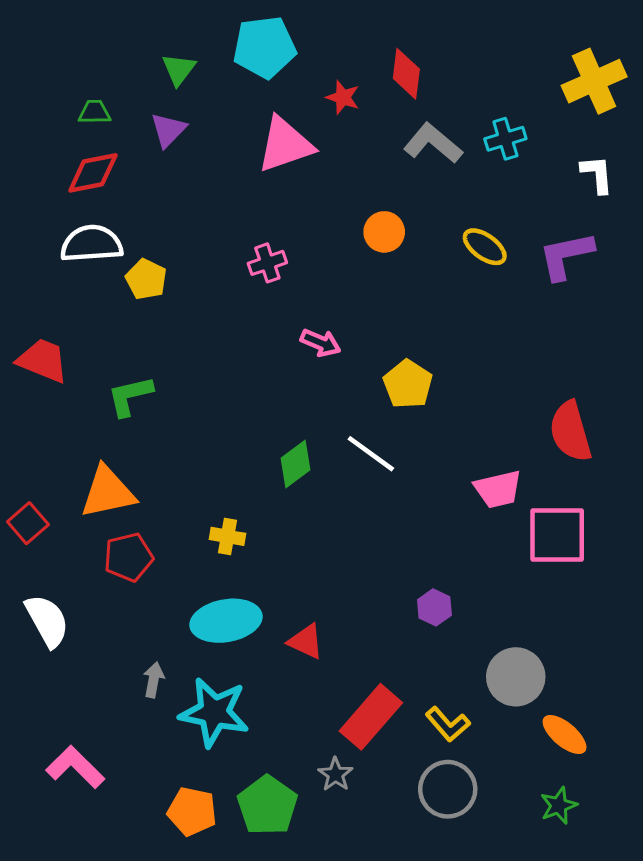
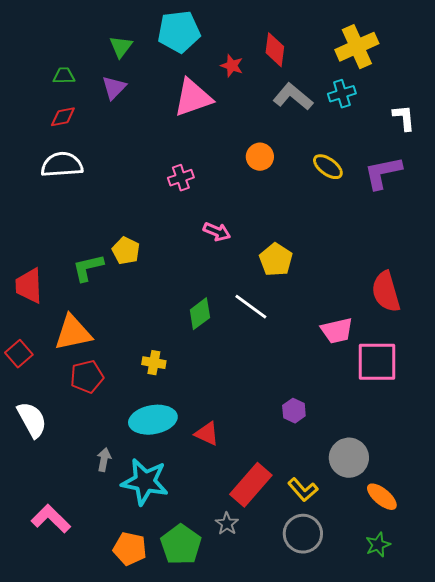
yellow cross: (594, 81) -> (357, 47), moved
red diamond: (93, 173) -> (63, 117), size x0.7
yellow pentagon: (146, 279) -> (126, 251), moved
red trapezoid: (43, 361) -> (29, 286), moved, turned -114

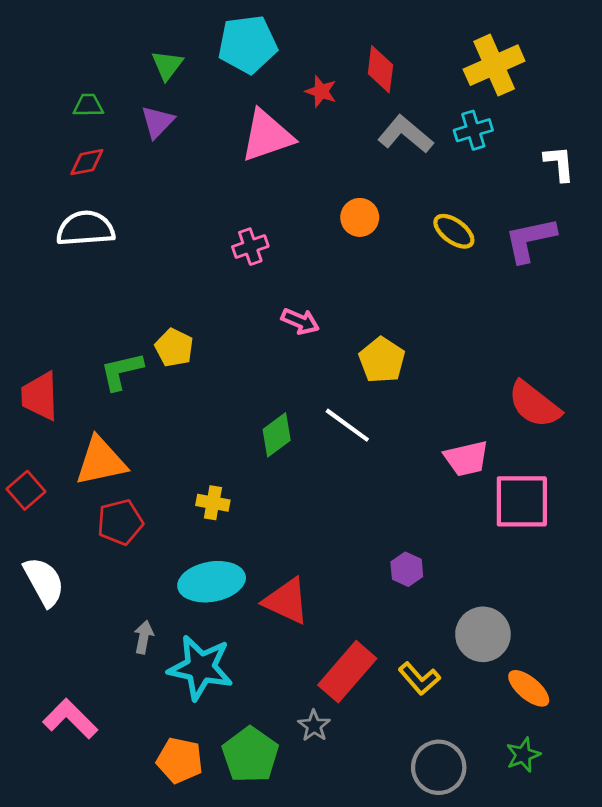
red semicircle: (386, 292) -> (534, 404), turned -36
red triangle: (207, 434) -> (286, 601), size x1.4
gray circle: (303, 534) -> (439, 767), moved

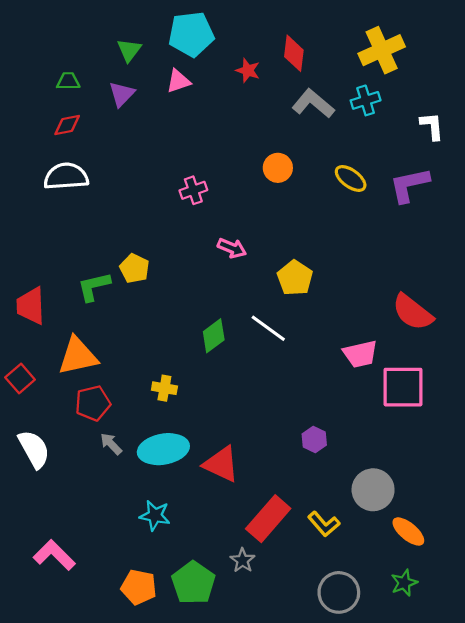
pink triangle: (267, 136) -> (178, 81), moved, size x0.6
gray arrow: (144, 637) -> (111, 444), moved, turned -55
cyan star: (200, 668) -> (155, 515), size x0.6

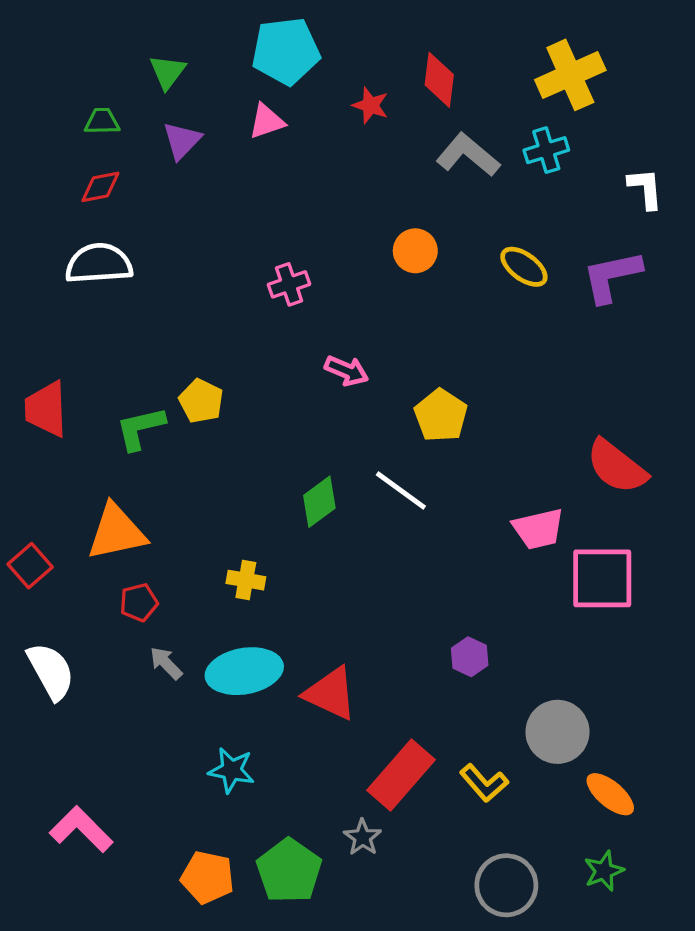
green triangle: (129, 50) -> (168, 72), moved
red trapezoid: (31, 306) -> (46, 409), moved
red pentagon: (93, 403) -> (139, 602), size x0.7

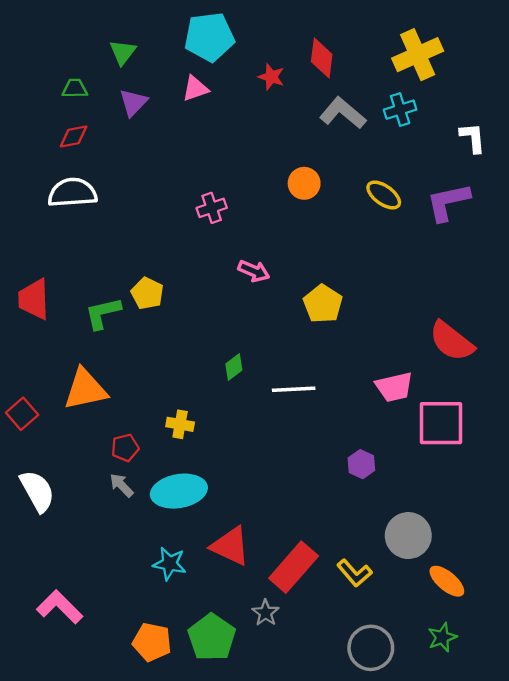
white line: (401, 491) -> (294, 389), moved, turned -39
green diamond: (319, 502) -> (234, 367), size x0.7
red pentagon: (139, 602) -> (125, 448), moved
purple hexagon: (470, 657) -> (361, 464), moved
red triangle: (331, 693) -> (230, 546), moved

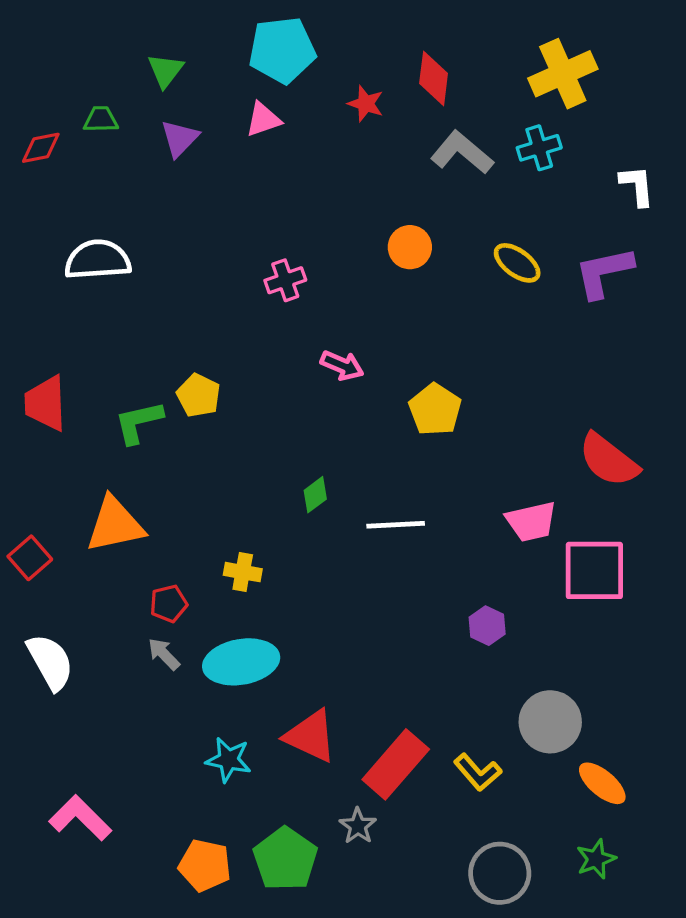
red diamond: (74, 136) -> (41, 148), moved

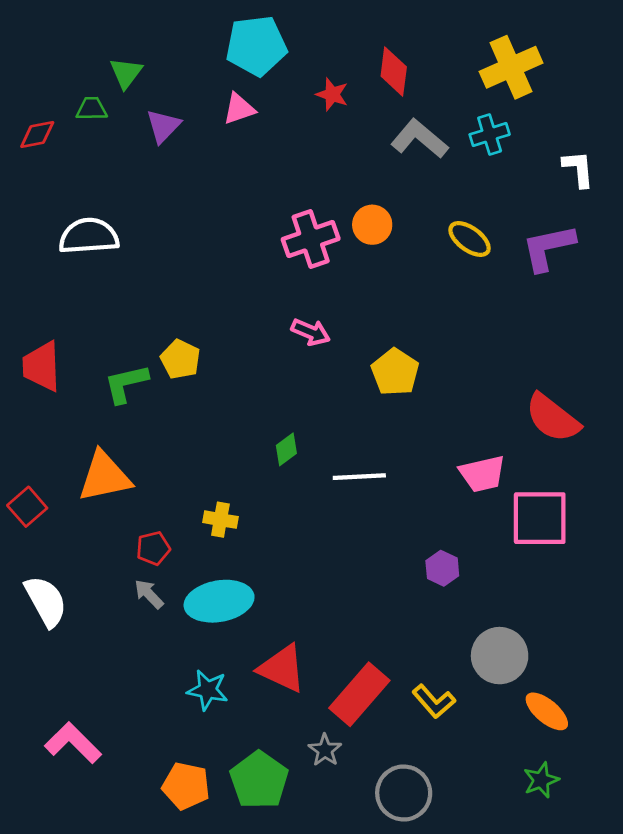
green triangle: (165, 71) -> (126, 73), moved
pink cross: (285, 280) -> (311, 239), moved, size x1.5
gray circle: (500, 873) -> (404, 793), moved

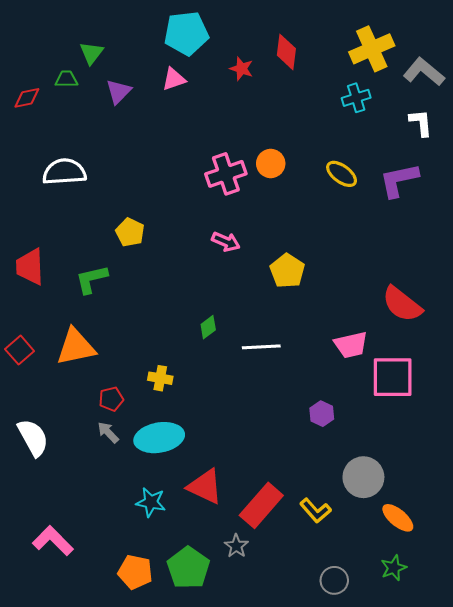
gray L-shape: (419, 139) -> (424, 72), moved
yellow pentagon: (180, 359) -> (130, 232), moved
red square: (27, 507) -> (20, 350), moved
gray circle: (404, 793) -> (334, 580), moved, size x0.7

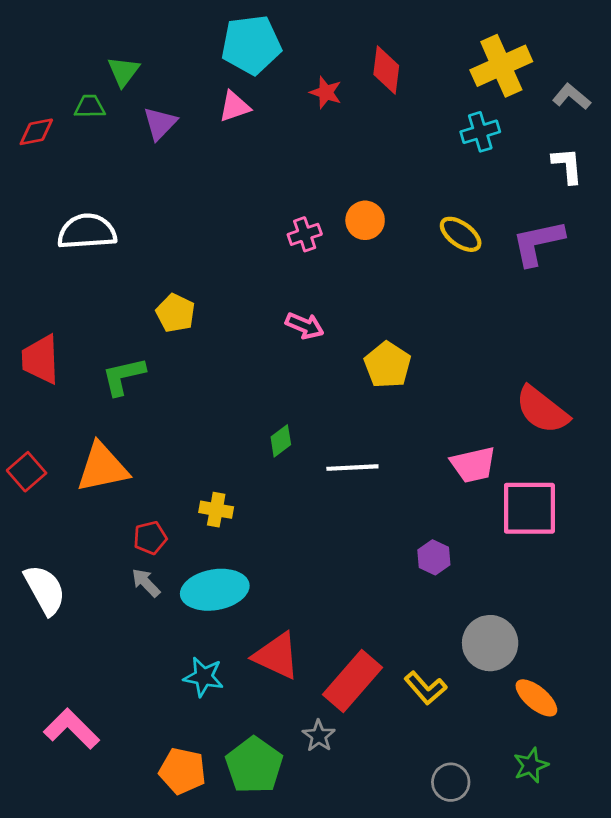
gray L-shape: (424, 72) -> (572, 97), size x0.7
pink cross: (226, 174) -> (305, 234), size x0.6

